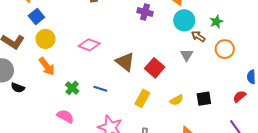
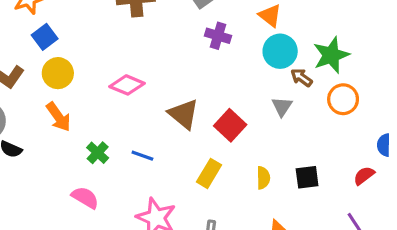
green star: (216, 22) -> (331, 55), size x1.6
yellow semicircle: (176, 100) -> (263, 178), turned -64

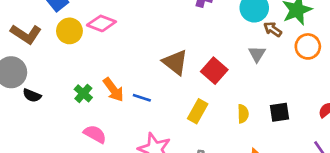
pink diamond: (127, 85) -> (101, 23), moved
orange arrow: (58, 117) -> (113, 90), moved
green cross: (98, 153) -> (83, 93), moved

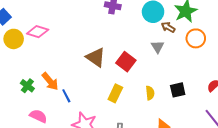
blue line: (142, 98) -> (66, 96), moved, turned 48

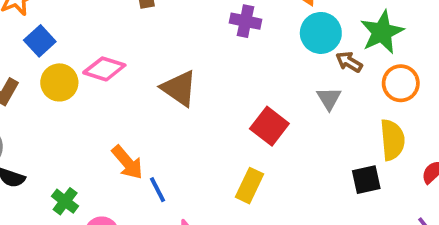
brown triangle: (96, 57) -> (179, 88), moved
green cross: (27, 86) -> (65, 201), moved
yellow semicircle: (150, 93) -> (392, 140), moved, size x1.5

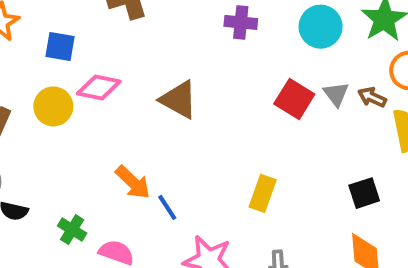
blue square: (40, 41) -> (60, 46), moved, turned -32
brown arrow: (349, 62) -> (372, 97), moved
red square: (269, 126) -> (294, 99), moved
black square: (366, 180) -> (364, 193), moved

